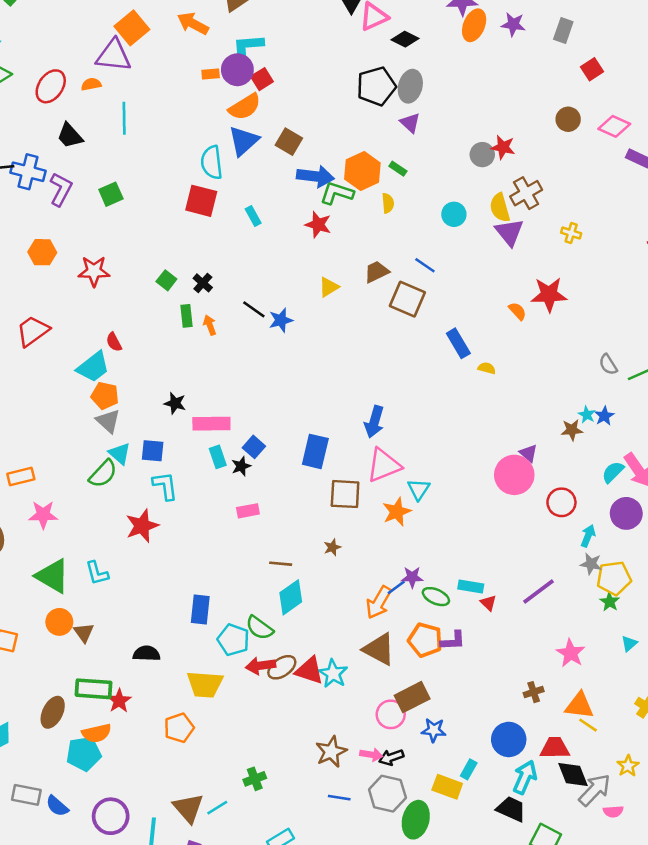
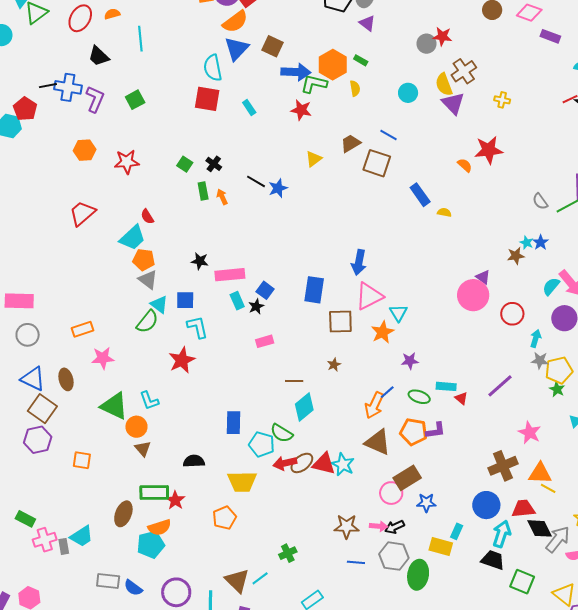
purple star: (412, 577) -> (410, 361), moved
orange circle: (59, 622) -> (136, 427), moved
brown cross: (534, 692) -> (503, 466), size x1.8
brown star: (331, 752) -> (347, 526), turned 30

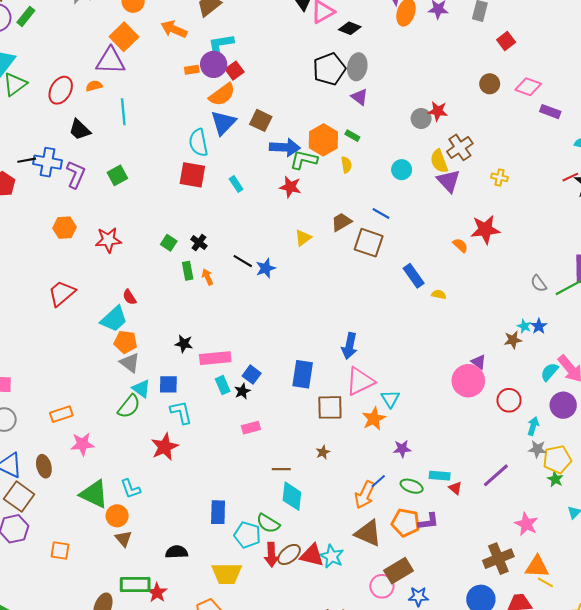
cyan diamond: (304, 407) -> (292, 496), turned -44
red arrow: (285, 463) -> (271, 555), turned -80

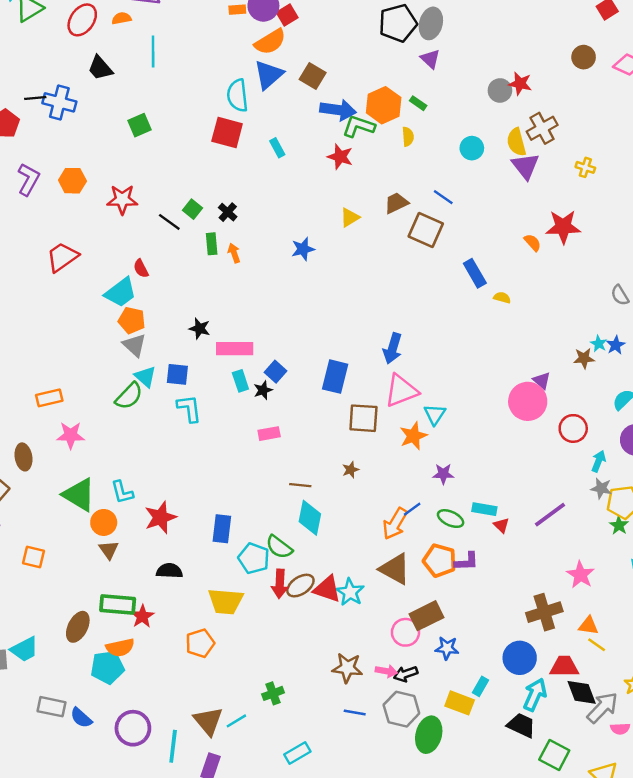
purple L-shape: (76, 174) -> (28, 179), moved
black line: (243, 261) -> (169, 222), moved
red star: (165, 447) -> (160, 517), moved
orange triangle: (537, 567) -> (588, 626), size x0.7

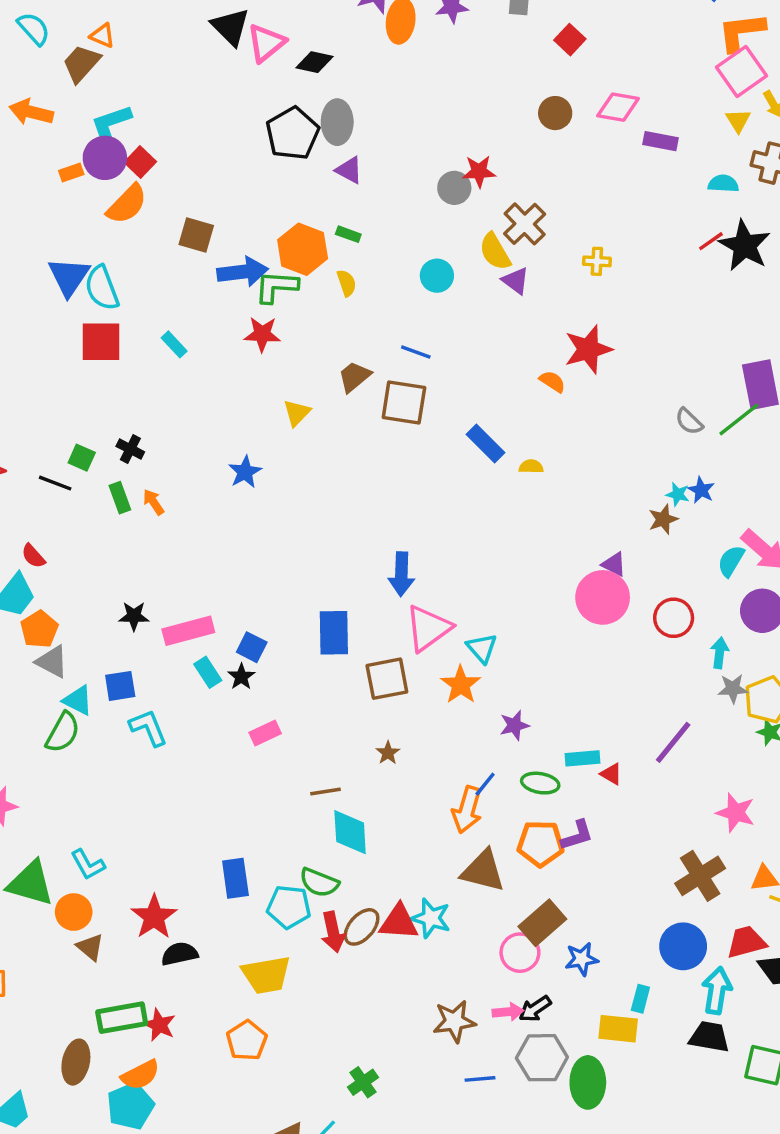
blue triangle: (269, 75) -> (69, 277), moved
purple triangle: (525, 166) -> (516, 281), size x0.7
orange pentagon: (132, 320) -> (39, 629), turned -30
red star: (160, 517) -> (154, 917), moved

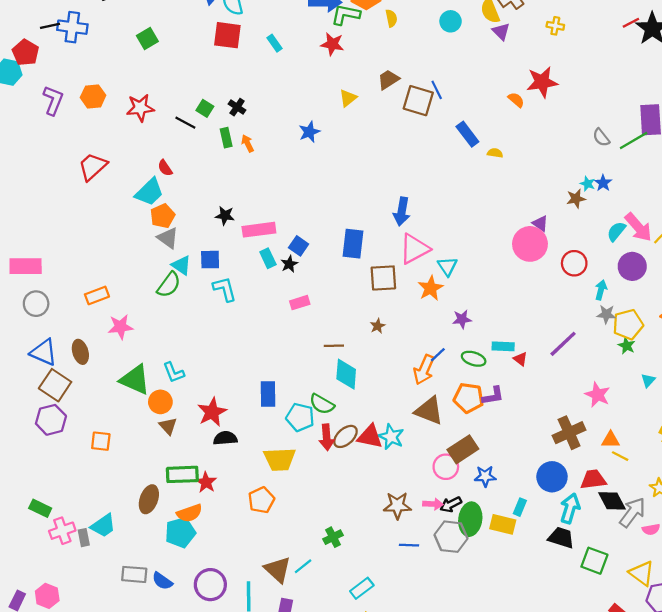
blue line: (416, 352) -> (437, 90), moved, turned 36
green ellipse: (588, 1082) -> (470, 519), moved

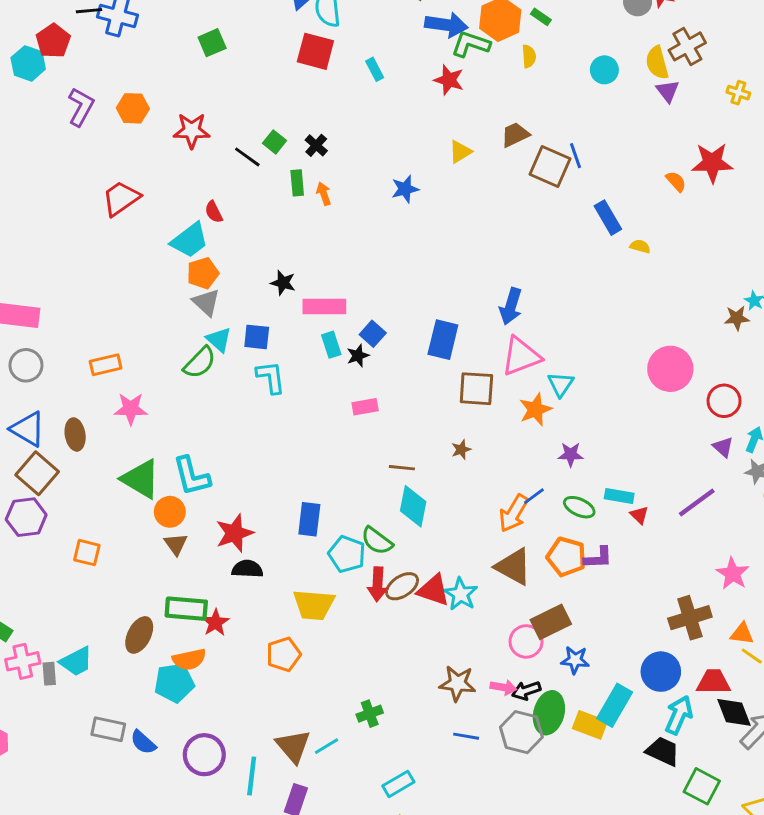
purple triangle: (540, 223) -> (723, 447), moved
cyan L-shape: (174, 372) -> (192, 476), size x1.4
cyan rectangle: (520, 507) -> (615, 705), size x1.8

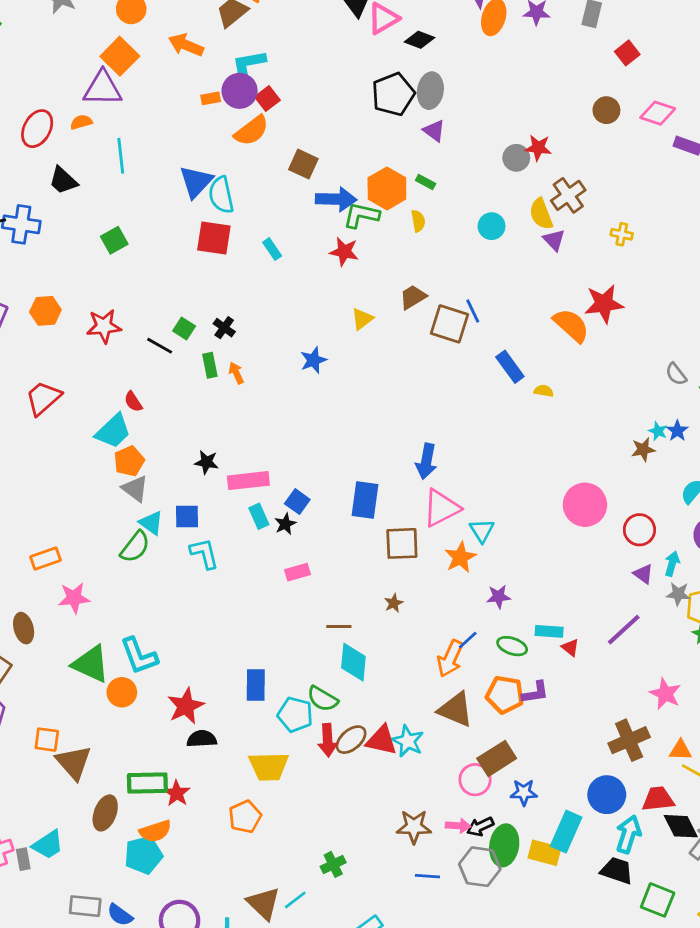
orange semicircle: (676, 181) -> (571, 325), size x1.8
brown triangle: (176, 544) -> (74, 762), moved, size x1.6

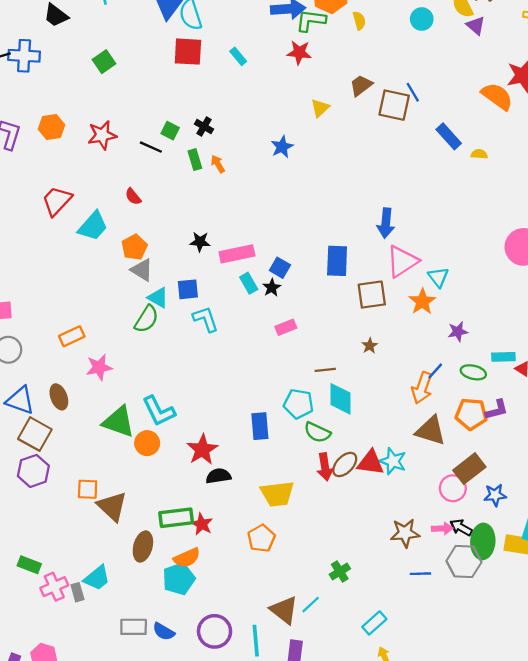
cyan trapezoid: (113, 431) -> (93, 226), moved
cyan pentagon: (295, 715) -> (299, 404), moved
black arrow: (480, 827) -> (461, 527), turned 60

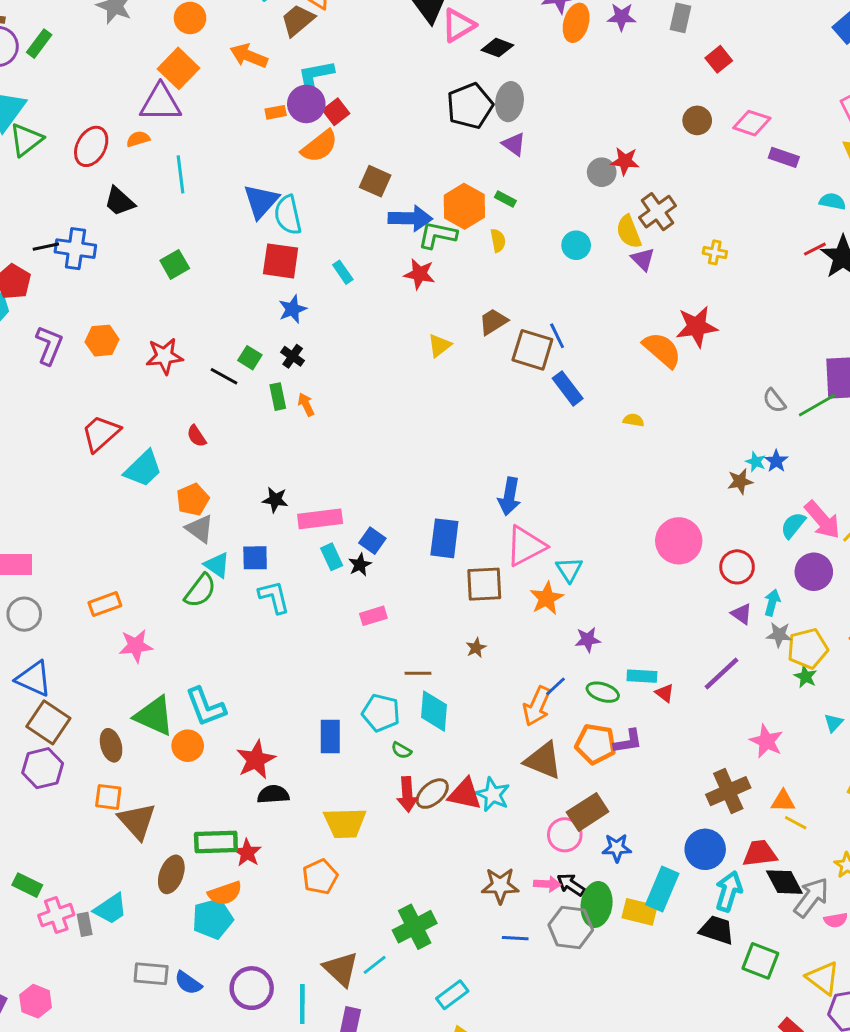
blue rectangle: (449, 136) -> (568, 388), moved
blue star: (282, 147) -> (292, 309), moved
brown ellipse: (59, 397) -> (111, 745), moved
green semicircle: (317, 432) -> (401, 750), size x0.6
green cross: (340, 572) -> (415, 927), size x1.6

